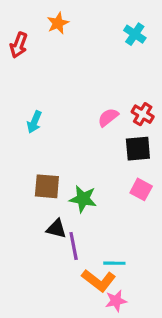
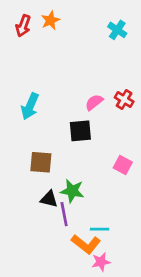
red arrow: (19, 45) -> (23, 26), moved
cyan arrow: (34, 122) -> (30, 106), size x1.4
black square: (138, 149) -> (80, 131), moved
green star: (83, 199) -> (72, 191), moved

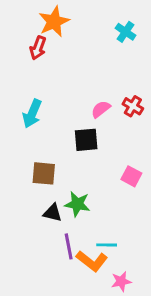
orange star: (50, 20) -> (54, 22), size x1.5
red arrow: (23, 26) -> (38, 48), moved
purple line: (64, 214) -> (69, 246), moved
pink star: (101, 262) -> (121, 281), moved

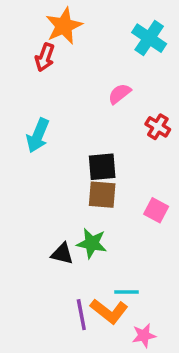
cyan cross: (126, 32) -> (149, 38), size x1.4
pink semicircle: (101, 109) -> (120, 94), moved
brown square: (44, 173) -> (102, 195), moved
purple line: (69, 246) -> (81, 315), moved

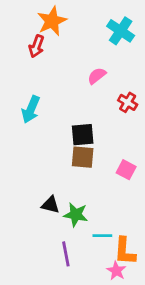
green star: (92, 243) -> (76, 215), moved
orange L-shape: (109, 311) -> (125, 251), moved, turned 56
pink star: (144, 335) -> (116, 271), turned -30

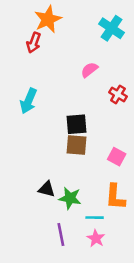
orange L-shape: (125, 251) -> (115, 197), moved
pink star: (116, 271) -> (96, 238), moved

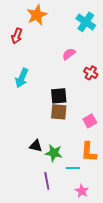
red arrow: (34, 43) -> (17, 36), moved
pink square: (117, 157) -> (90, 121), turned 32
pink star: (96, 238) -> (82, 191), moved

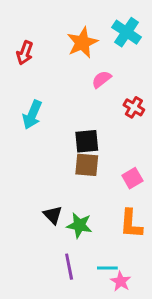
orange star: (37, 15) -> (82, 42), moved
black triangle: (36, 146) -> (53, 215), turned 32
cyan line: (73, 168) -> (107, 268), moved

